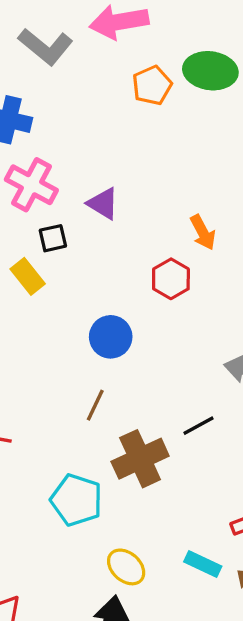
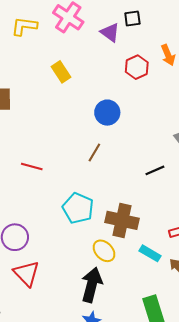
black square: (53, 238) -> (132, 18), moved
red hexagon: (171, 279) -> (137, 67), moved
brown cross: (140, 459) -> (122, 220), moved, turned 32

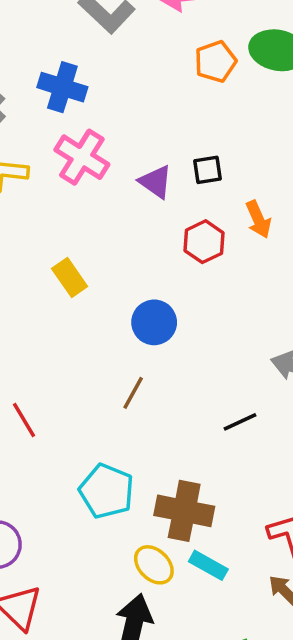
black square: (132, 18) -> (207, 170), moved
yellow rectangle: (61, 72) -> (70, 277), moved
red line: (32, 167) -> (24, 420), turned 45
cyan rectangle: (150, 253) -> (208, 565), moved

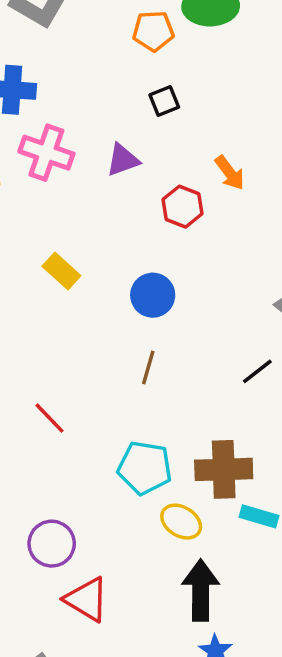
orange pentagon: (215, 62) -> (153, 31), turned 30
black square: (207, 170) -> (164, 101), moved
purple triangle: (156, 182) -> (123, 160), turned -42
yellow ellipse: (154, 565) -> (181, 522), moved

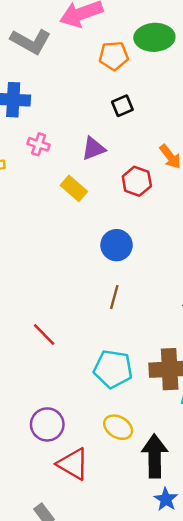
pink cross: (46, 153) -> (39, 144), size x0.6
yellow rectangle: (61, 271) -> (74, 188), moved
yellow ellipse: (181, 522) -> (118, 427), moved

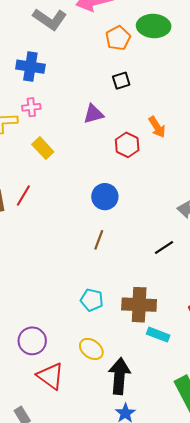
orange pentagon: (114, 56) -> (118, 38), turned -30
pink cross: (39, 144) -> (31, 107), moved, turned -30
yellow rectangle: (74, 188) -> (43, 148), moved
red line: (44, 334) -> (23, 195), moved, turned 70
cyan pentagon: (113, 369) -> (92, 300), size x0.7

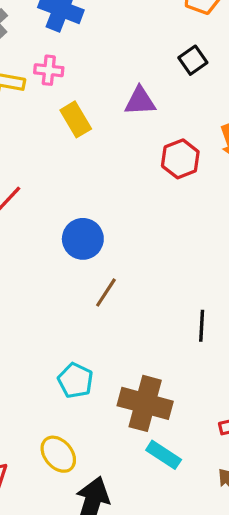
black square: (121, 81) -> (193, 60), turned -30
yellow rectangle: (43, 148) -> (76, 119), moved
blue circle: (105, 197) -> (83, 239), moved
black line: (164, 247) -> (202, 326), turned -66

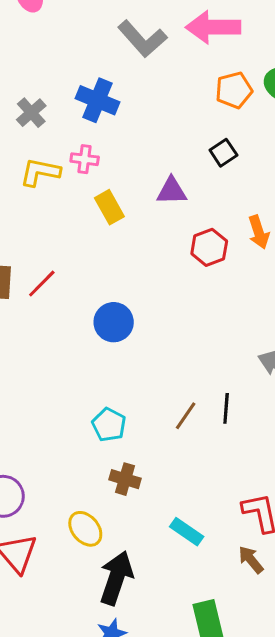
brown line: (106, 292) -> (186, 416), moved
cyan pentagon: (75, 380) -> (109, 425), moved
brown cross: (145, 403) -> (125, 479), moved, size x0.6

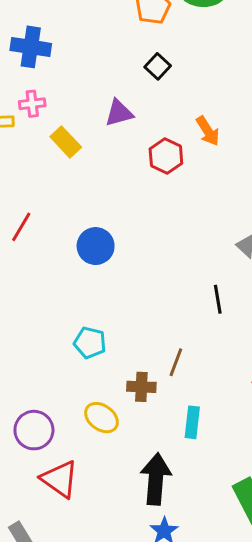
brown line: (186, 416) -> (176, 362), moved
cyan pentagon: (109, 425) -> (90, 343), moved
yellow ellipse: (85, 529) -> (102, 418), moved
cyan rectangle: (187, 532) -> (192, 422), moved, turned 76

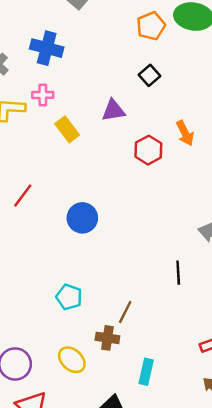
brown line: (176, 362) -> (125, 312), moved

